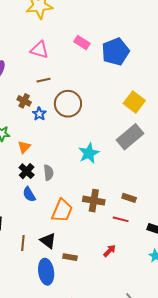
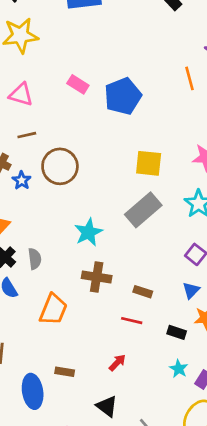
yellow square: (134, 102) -> (149, 163), turned -30
brown cross: (94, 201) -> (97, 277), moved
black triangle: (48, 241) -> (107, 406), moved

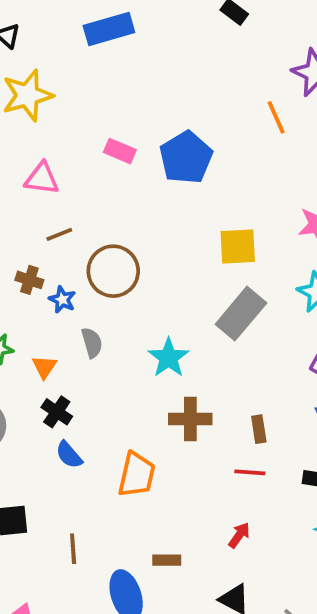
gray semicircle: (35, 259) -> (92, 343), moved
brown rectangle: (143, 292) -> (259, 429), turned 72

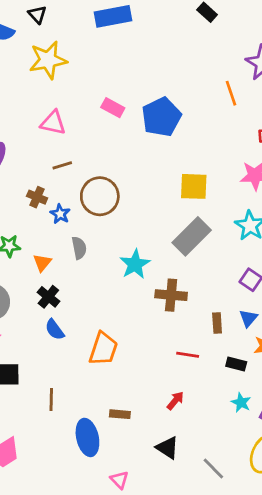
brown cross: (190, 419) -> (171, 295), moved
brown rectangle: (259, 429) -> (217, 323), moved

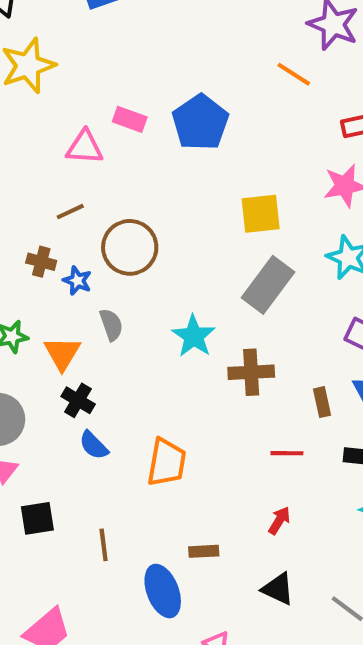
orange line: (231, 93) -> (294, 74), turned -30
pink triangle: (53, 123) -> (85, 147), moved
orange triangle: (42, 263) -> (62, 353), size x1.4

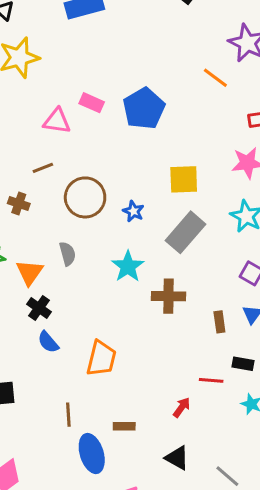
blue star: (77, 281) -> (133, 211), moved
red line: (287, 453) -> (211, 380), moved
brown line: (104, 545) -> (68, 415), moved

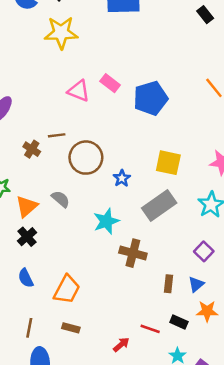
brown line: (43, 168) -> (57, 135), moved
gray semicircle: (67, 254) -> (61, 199), turned -48
blue semicircle: (48, 342) -> (26, 278), moved
brown rectangle: (124, 426) -> (71, 328), moved

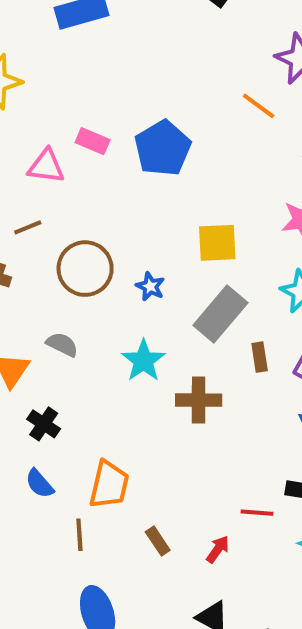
brown line: (57, 135) -> (28, 227), moved
black cross: (27, 237) -> (44, 424), moved
brown rectangle: (168, 284) -> (260, 357), moved
brown line: (29, 328) -> (79, 535), moved
brown rectangle: (71, 328) -> (158, 541), moved, turned 56

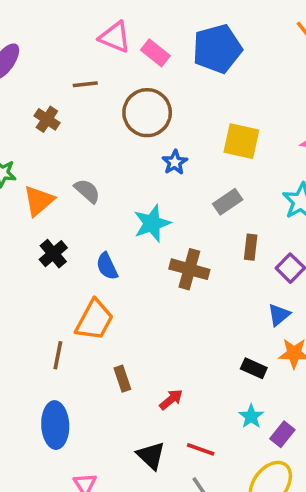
pink rectangle: (93, 141) -> (155, 53), moved
brown circle: (85, 269) -> (147, 113), moved
gray rectangle: (220, 314) -> (228, 202), size x0.6
blue semicircle: (40, 484) -> (107, 266), moved
red line: (257, 513) -> (201, 449), moved

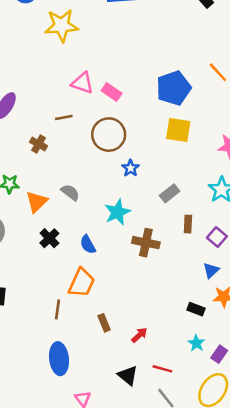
blue pentagon: (217, 49) -> (174, 88), moved
yellow square: (241, 141) -> (178, 130), moved

